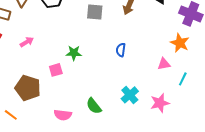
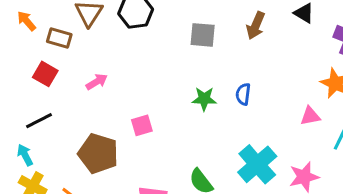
green star: (74, 53) -> (204, 99), moved
cyan cross: (130, 95) -> (257, 164), size x1.4

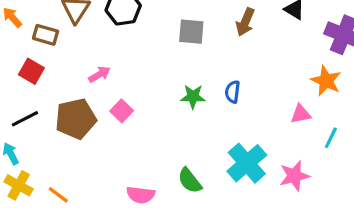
pink arrow: (97, 82) -> (99, 74), moved
pink square: (142, 125) -> (122, 111), moved, turned -30
brown pentagon: (98, 153) -> (76, 119), moved, turned -30

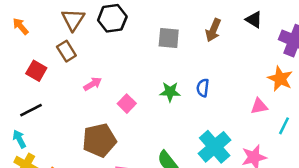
brown rectangle: (46, 35) -> (66, 51), moved, turned 42
pink arrow: (99, 74) -> (93, 84), moved
pink square: (122, 111) -> (127, 104), moved
brown pentagon: (76, 119) -> (99, 140), moved

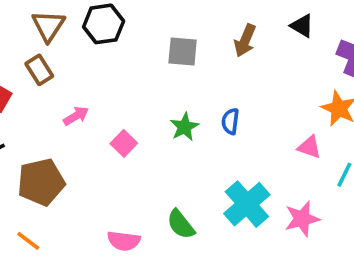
green star: (170, 92) -> (184, 127), turned -30
pink triangle: (259, 106) -> (309, 147), turned 30
brown pentagon: (99, 140) -> (41, 182), moved

